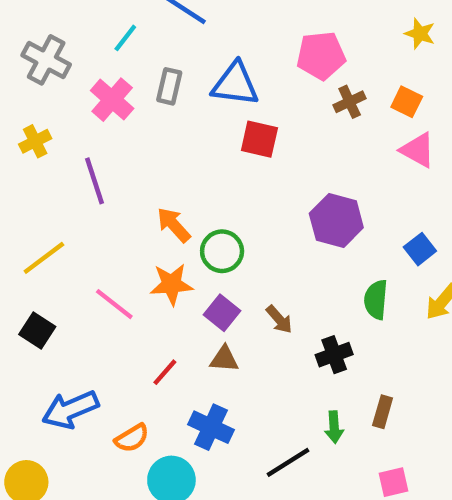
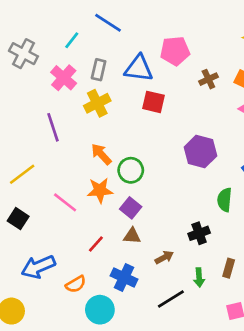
pink pentagon: (321, 56) -> (175, 51), moved
yellow cross: (35, 141) -> (97, 103), moved, size x1.4
brown arrow: (279, 319) -> (164, 257), moved, turned -78

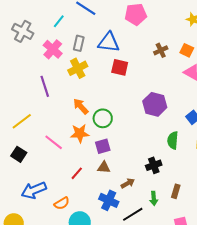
pink pentagon: (175, 51) -> (136, 14), moved
purple square: (131, 208) -> (103, 146), turned 35
blue cross: (124, 278) -> (109, 200), moved

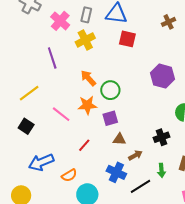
brown triangle: (104, 167) -> (119, 139), moved

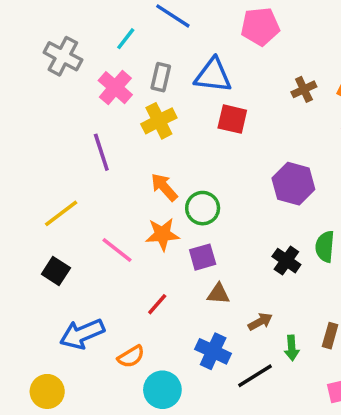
black cross: (161, 137) -> (286, 261), moved, turned -35
brown arrow: (135, 155) -> (260, 322), moved

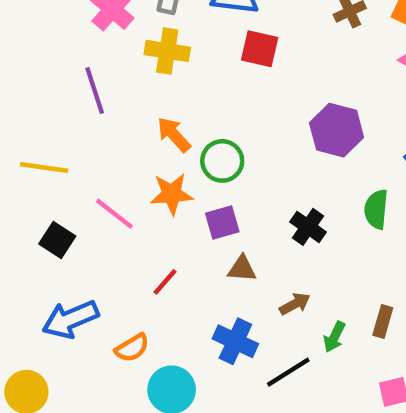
yellow cross: (159, 121) -> (167, 51), turned 36
yellow line: (61, 213) -> (44, 168), turned 45
black cross: (286, 261) -> (308, 227), moved
black square: (56, 271) -> (57, 240), moved
green arrow: (292, 348) -> (334, 337), turned 30

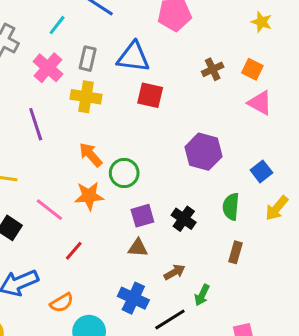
purple square: (222, 223) -> (142, 216), moved
red line: (165, 282) -> (74, 251), moved
brown rectangle: (383, 322) -> (236, 252), moved

